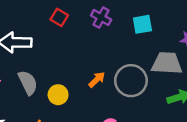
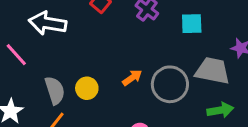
gray semicircle: (28, 83) -> (55, 90), moved

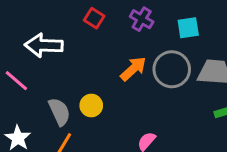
orange arrow: (132, 78) -> (133, 69), moved, size x1.4
gray circle: (170, 84) -> (172, 69), moved

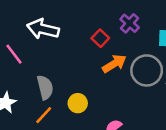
red square: (94, 18) -> (100, 38), moved
yellow circle: (91, 106) -> (78, 103), moved

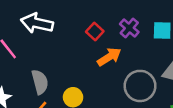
purple cross: (130, 23) -> (129, 28), moved
gray circle: (147, 70) -> (140, 86), moved

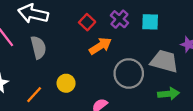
gray semicircle: (40, 82) -> (38, 47), moved

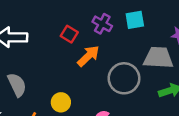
gray semicircle: (38, 47) -> (17, 85), moved

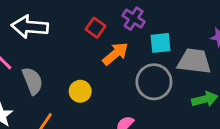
cyan square: (135, 20) -> (161, 43), moved
yellow circle: (61, 102) -> (80, 91), moved

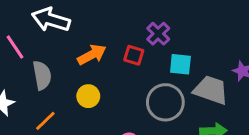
red square: (96, 28) -> (134, 55), moved, turned -30
orange arrow: (115, 54) -> (92, 55), moved

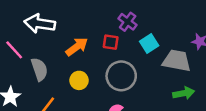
cyan square: (180, 64) -> (149, 44), turned -30
gray circle: (165, 102) -> (121, 76), moved

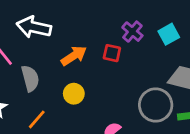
cyan square: (149, 44) -> (169, 34), moved
gray circle: (121, 76) -> (156, 105), moved

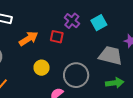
yellow circle: (74, 94) -> (42, 68), moved
gray circle: (156, 105) -> (76, 75), moved

